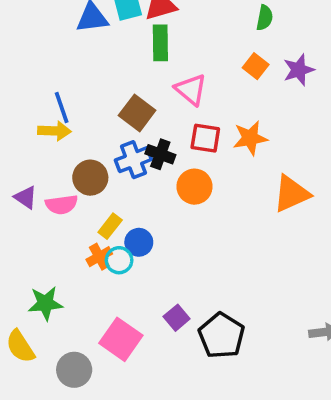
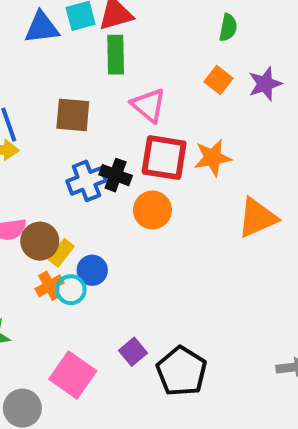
brown square: (137, 113) -> (73, 115), moved, turned -32
red square: (205, 138) -> (164, 158), size x1.4
brown circle: (90, 178) -> (40, 241), moved

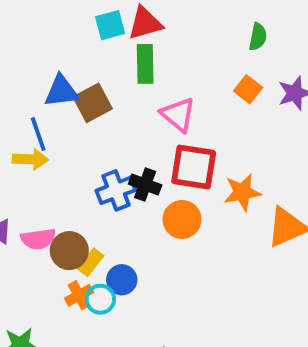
blue triangle: (42, 28) -> (61, 91), moved
brown square: (73, 115) -> (93, 103), moved, turned -33
orange star: (213, 158) -> (242, 192), moved

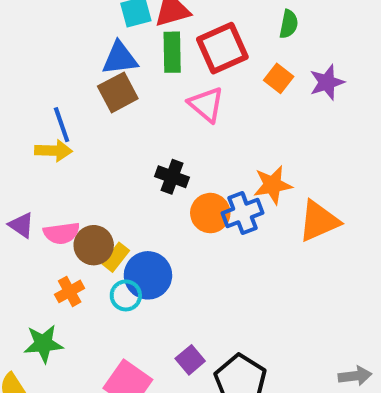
blue triangle: (61, 91) -> (120, 58), moved
red square: (194, 167) -> (222, 48), moved, turned -33
blue cross: (116, 190) -> (242, 213), moved
blue circle: (122, 280) -> (148, 275), size x1.5
orange cross: (79, 295) -> (70, 291), moved

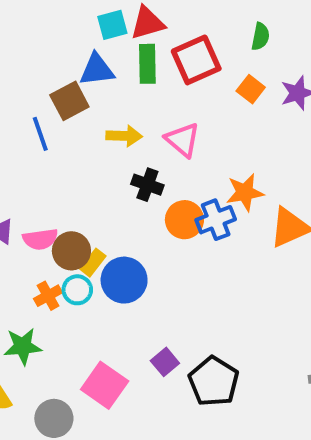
brown square: (118, 92) -> (69, 101), moved
pink triangle: (206, 104) -> (183, 140), moved
yellow arrow: (53, 151) -> (124, 136), moved
cyan circle: (126, 295) -> (77, 290), moved

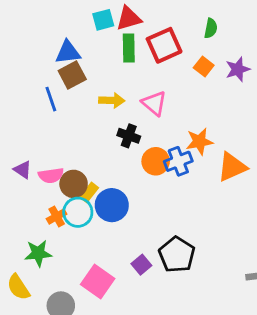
blue triangle: (97, 70) -> (68, 52), moved
cyan circle: (77, 290) -> (78, 212), size x1.4
black pentagon: (214, 381) -> (177, 255), moved

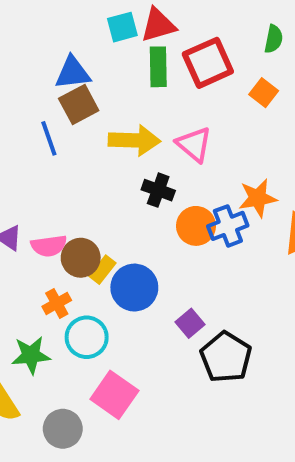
yellow arrow: (112, 100) -> (134, 140), size x1.4
cyan circle: (78, 212) -> (87, 337), moved
purple square: (141, 265) -> (190, 323), moved

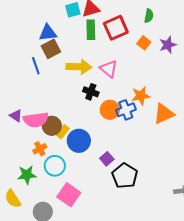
pink semicircle: (49, 246) -> (36, 120), size x1.4

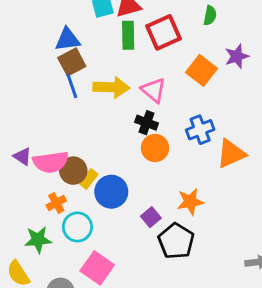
orange square: (144, 43) -> (202, 70), moved, size x1.5
blue line: (36, 66) -> (72, 86), moved
black cross: (91, 92) -> (147, 123), moved
orange star: (141, 96) -> (190, 202), moved
blue cross: (126, 110) -> (200, 130), moved

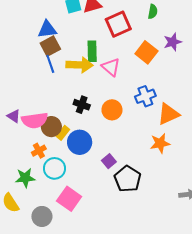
green rectangle: (128, 35) -> (92, 51), moved
black cross: (147, 123) -> (82, 105), moved
orange star: (190, 202) -> (160, 143), moved

